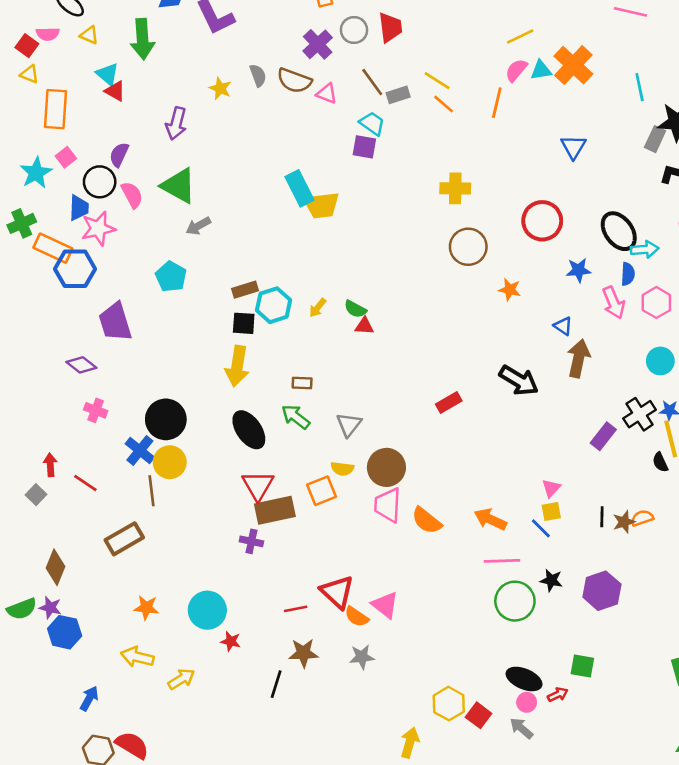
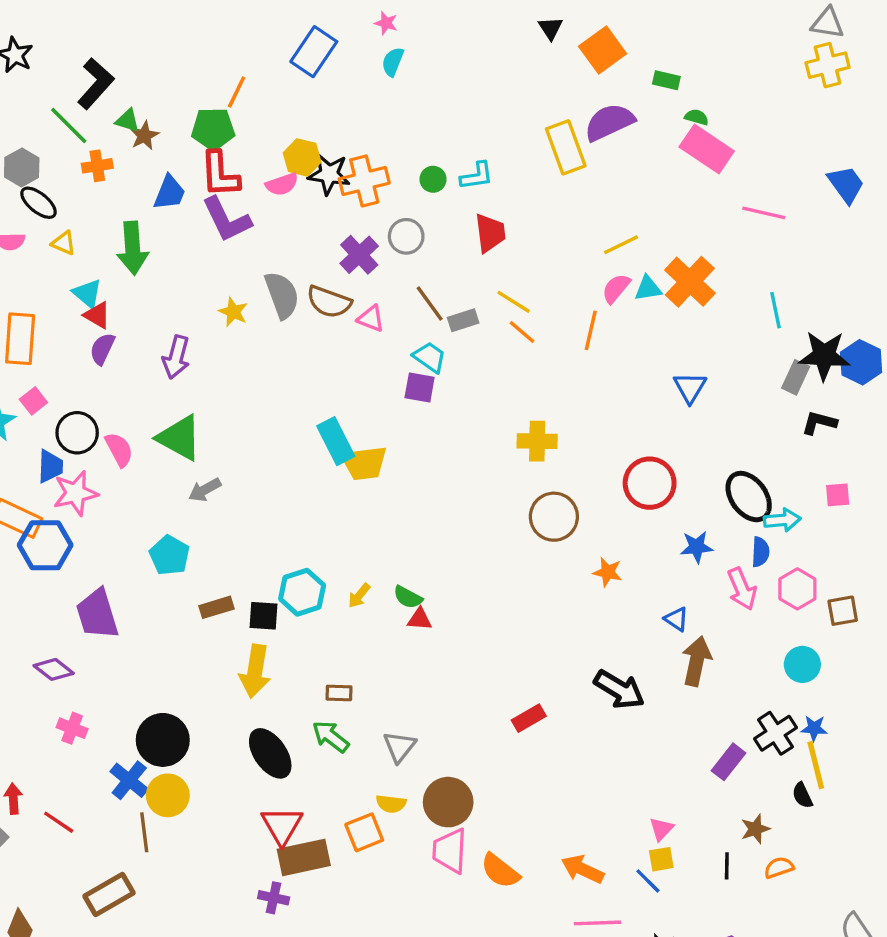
red trapezoid: (390, 27) -> (490, 233), moved
gray semicircle: (258, 75) -> (282, 295), size x1.6
purple semicircle: (119, 155) -> (102, 349), moved
brown rectangle: (245, 290) -> (216, 607), moved
brown star: (624, 522) -> (755, 829), moved

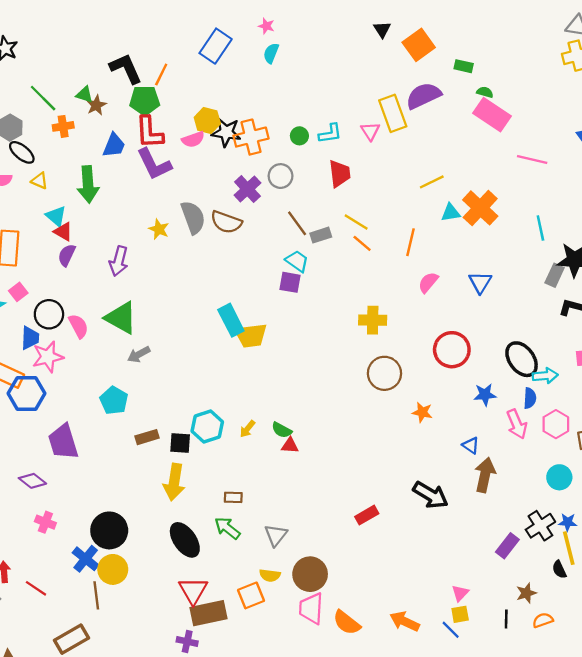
black L-shape: (96, 84) -> (126, 69), moved, turned -66
pink semicircle: (616, 288) -> (428, 282), moved
pink triangle: (371, 319) -> (370, 131), moved, turned 36

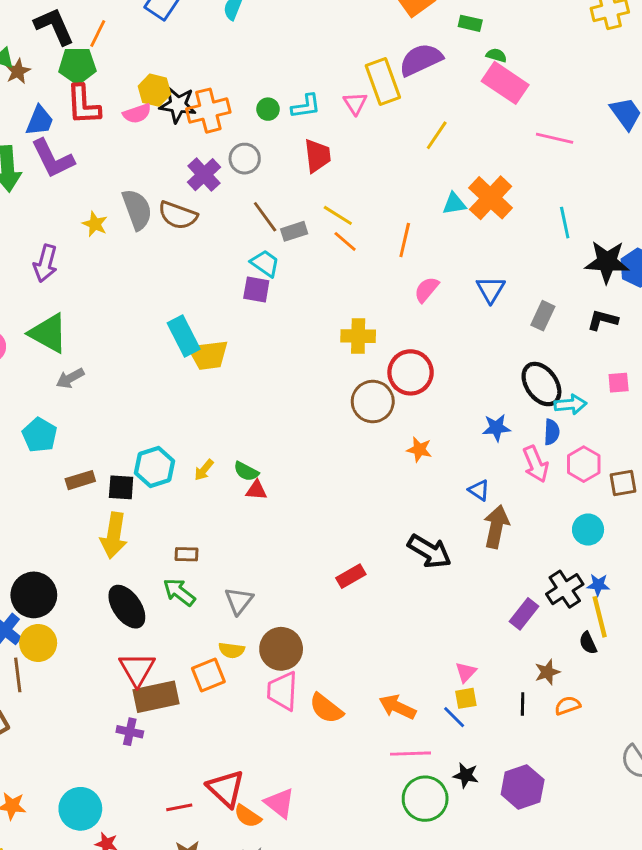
purple L-shape: (154, 164) -> (53, 159), moved
yellow line: (432, 182) -> (437, 135), moved, turned -30
gray rectangle: (555, 275) -> (543, 316), moved
red circle: (452, 350) -> (411, 372), moved

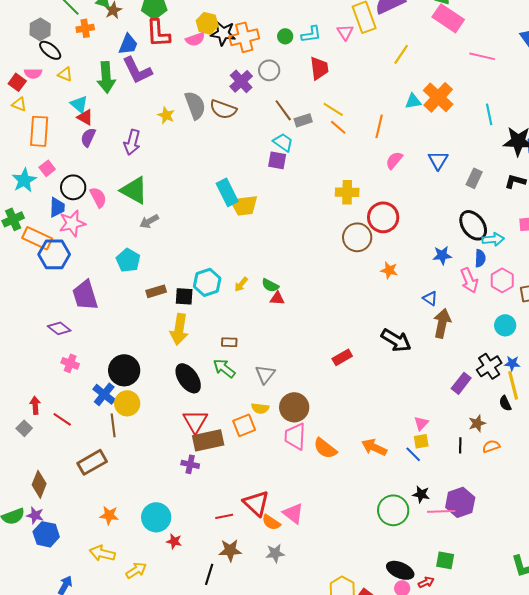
pink line: (411, 754) -> (441, 511), moved

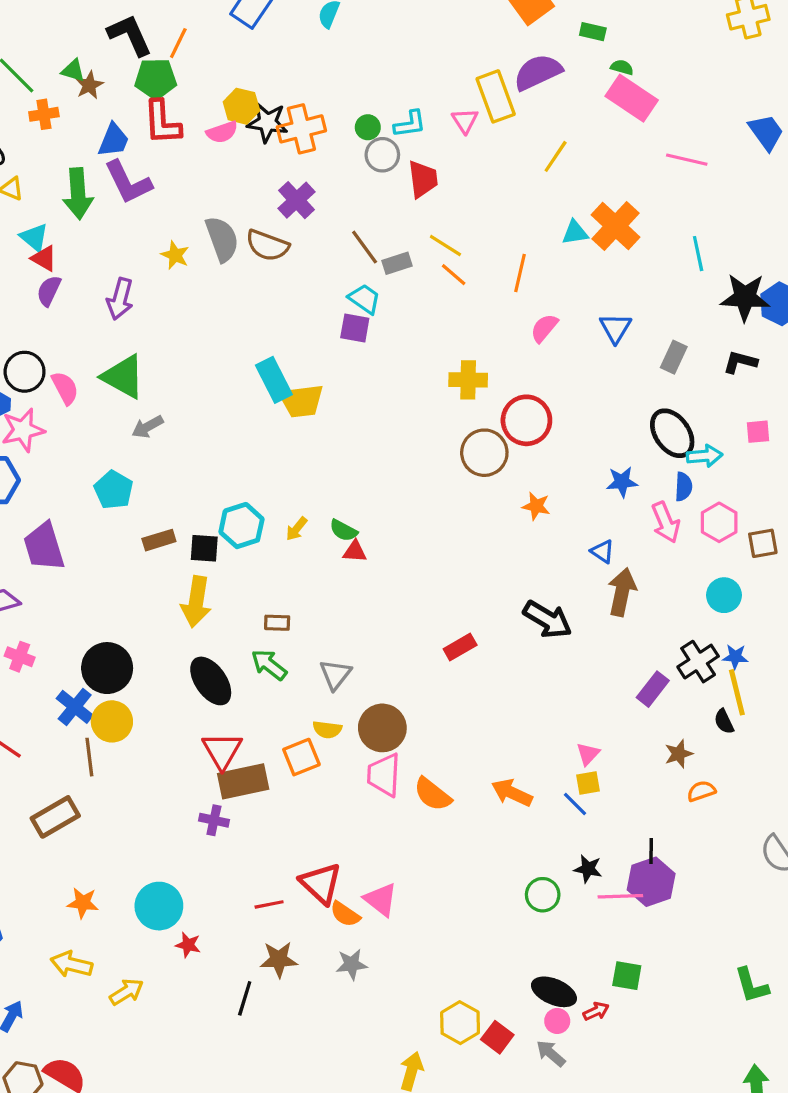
gray circle: (269, 70) -> (382, 155), moved
black line: (460, 445) -> (651, 851), moved
green circle: (393, 510) -> (543, 895), size x0.7

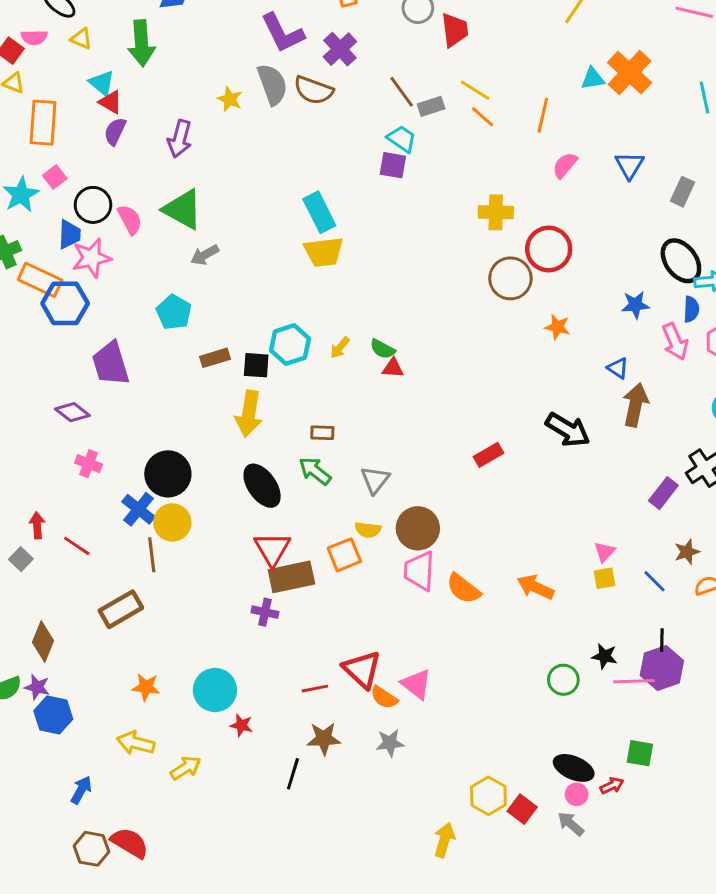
purple L-shape: (128, 182) -> (283, 33), moved
yellow trapezoid: (301, 401) -> (324, 252), moved
blue line: (575, 804) -> (655, 581), moved

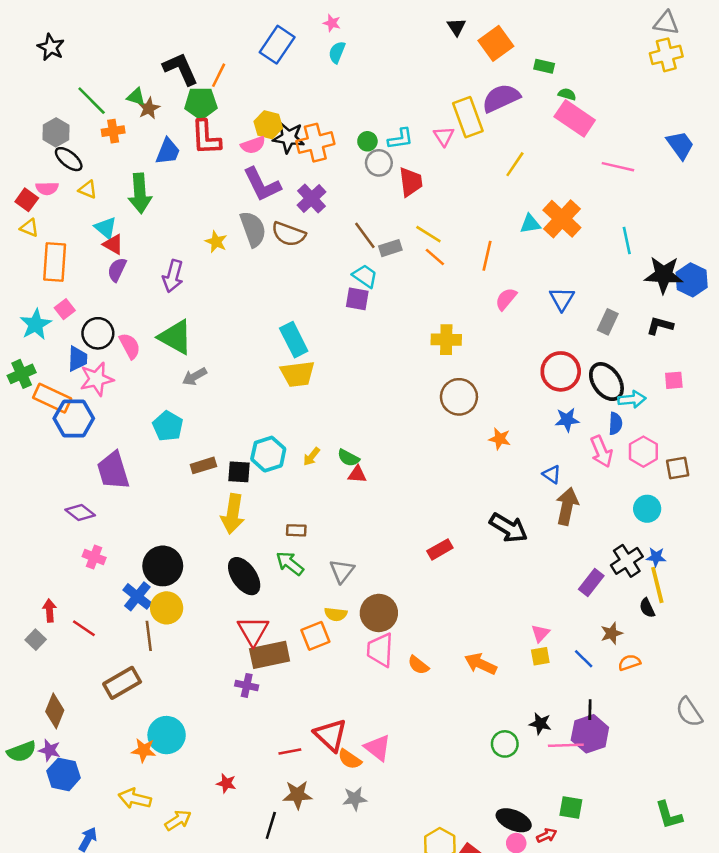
red circle: (549, 249) -> (561, 371), moved
orange semicircle: (463, 589) -> (418, 665), size x0.7
cyan circle: (215, 690) -> (167, 735), moved

